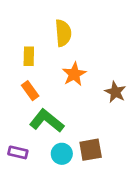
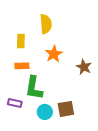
orange rectangle: (30, 91) -> (22, 66), turned -56
green L-shape: (47, 121) -> (34, 88), turned -120
purple rectangle: (18, 152) -> (15, 103), moved

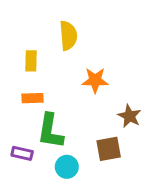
orange star: (54, 54) -> (95, 80), moved, turned 30
brown star: (84, 67) -> (129, 116), moved
brown square: (66, 109) -> (109, 149), moved

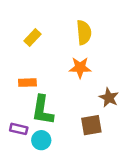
yellow semicircle: (68, 36) -> (84, 32), moved
yellow rectangle: (31, 61) -> (32, 37), moved, turned 42
cyan circle: (67, 167) -> (41, 140), moved

